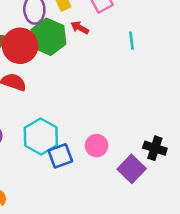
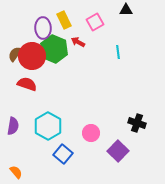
black cross: (155, 148) -> (137, 123), moved
blue square: (60, 156) -> (63, 154), moved, turned -30

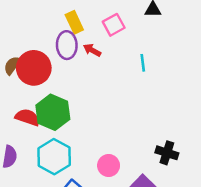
purple ellipse: (43, 28) -> (67, 45), moved
green hexagon: (54, 49) -> (53, 112), moved
red semicircle: (27, 84) -> (27, 117), moved

